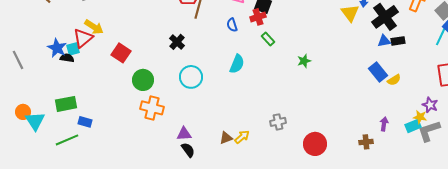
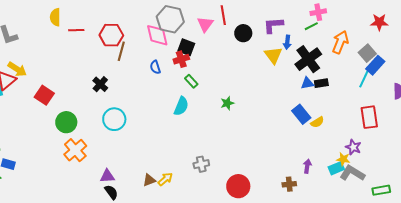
cyan semicircle: (237, 64) -> (181, 106), moved
orange cross: (152, 108) -> (75, 150), turned 35
gray L-shape: (429, 131) -> (352, 173), turned 50

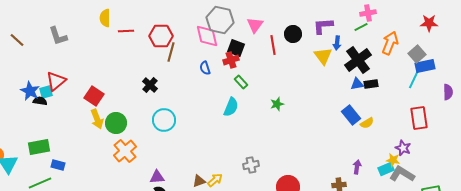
red line: (223, 15) -> (273, 45), moved
blue rectangle: (375, 65) -> (425, 66), turned 36
yellow arrow: (17, 69) -> (97, 119), moved, turned 36

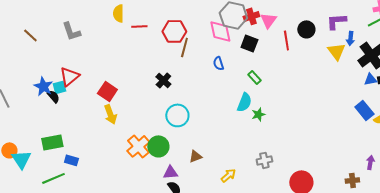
red cross: (231, 60) -> (251, 16), moved
black semicircle: (40, 101) -> (53, 96), turned 40
green star: (277, 104) -> (258, 114), moved
green circle: (116, 123) -> (158, 146), moved
brown triangle: (199, 181) -> (195, 156), moved

